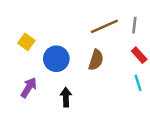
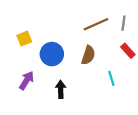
yellow square: (26, 42) -> (24, 39), turned 32
cyan line: (138, 83) -> (111, 78), moved

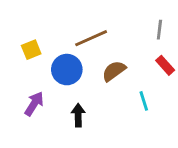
brown line: (96, 24) -> (91, 38), moved
brown semicircle: (88, 55) -> (114, 71), turned -144

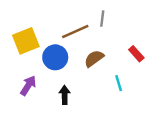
gray line: (159, 30) -> (102, 19), moved
yellow square: (31, 50) -> (26, 41), size x1.6

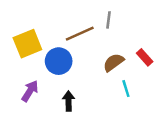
brown semicircle: (94, 58) -> (113, 62), moved

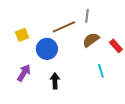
yellow square: (27, 44) -> (22, 35), size x0.6
brown semicircle: (113, 62) -> (91, 40), moved

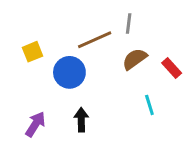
purple arrow: (24, 73) -> (35, 124), moved

